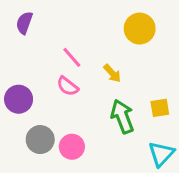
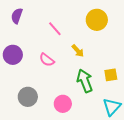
pink line: (72, 57) -> (55, 29), moved
purple circle: (19, 99) -> (13, 55), moved
pink circle: (72, 147) -> (63, 104), moved

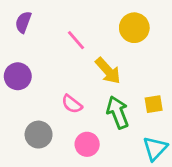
yellow arrow: (78, 51) -> (108, 71), size x1.5
pink semicircle: (47, 60) -> (72, 104), moved

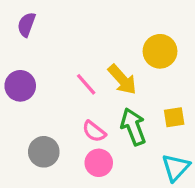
yellow circle: (134, 28) -> (160, 51), moved
pink line: (76, 40) -> (86, 84), moved
pink semicircle: (72, 104) -> (94, 131), moved

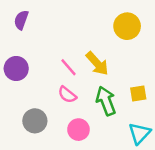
yellow circle: (160, 51) -> (127, 26), moved
pink semicircle: (94, 131) -> (67, 95), moved

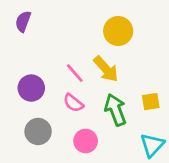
yellow circle: (127, 26) -> (118, 31), moved
purple circle: (16, 69) -> (31, 88), moved

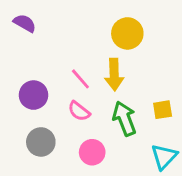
purple semicircle: (23, 21) -> (25, 23), turned 100
yellow arrow: (106, 69) -> (114, 75), turned 40

